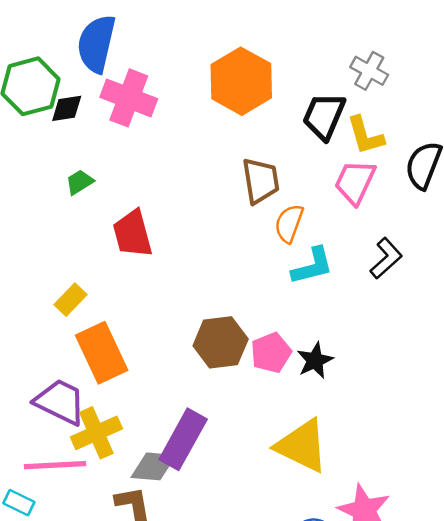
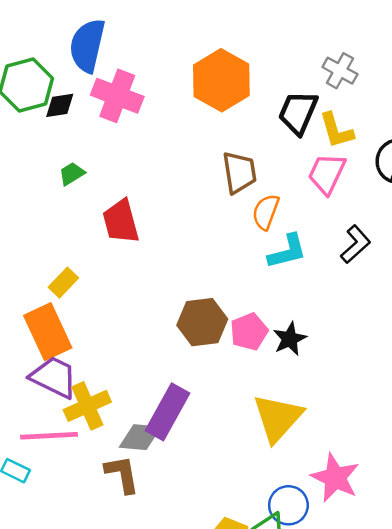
orange rectangle: (102, 353) -> (48, 332), moved
yellow triangle: (302, 446) -> (278, 418), turned 46

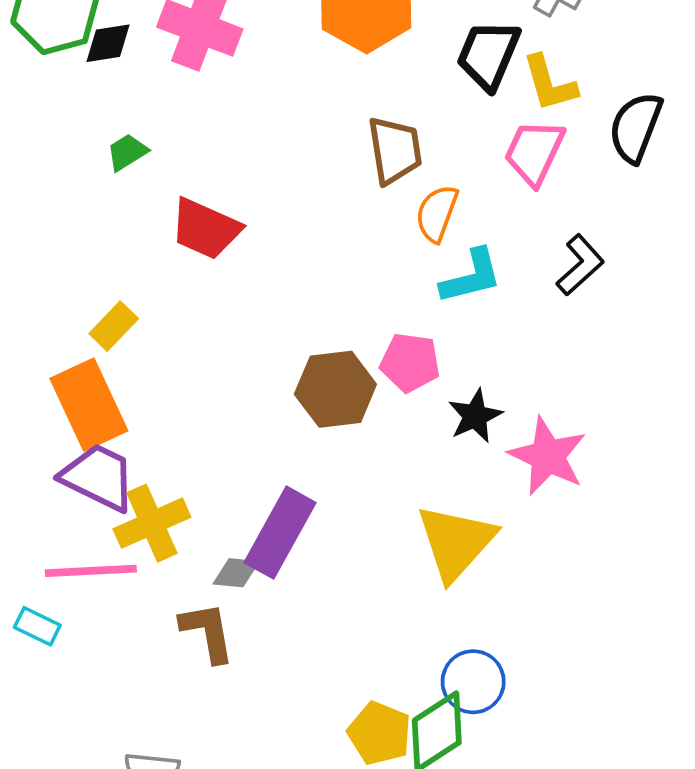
red trapezoid: (121, 222) -> (205, 229), turned -51
pink pentagon: (249, 332) -> (410, 362), moved, turned 30
gray diamond: (140, 437) -> (236, 573), size x0.7
pink star: (335, 478) -> (548, 456), moved

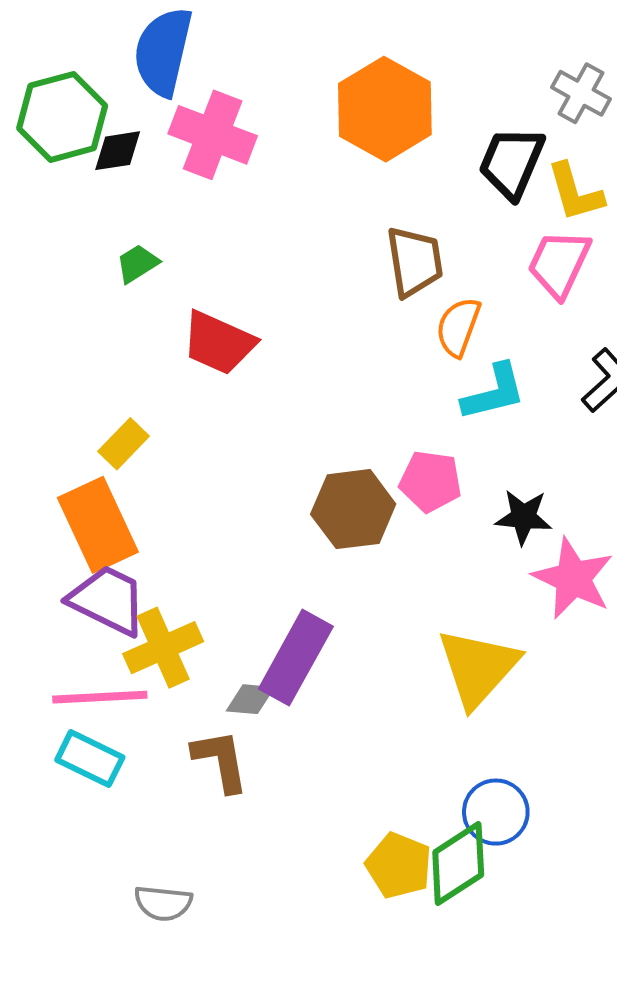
black star: (475, 416) -> (524, 517), moved, turned 30
cyan rectangle: (37, 626) -> (90, 759), moved, size x1.4

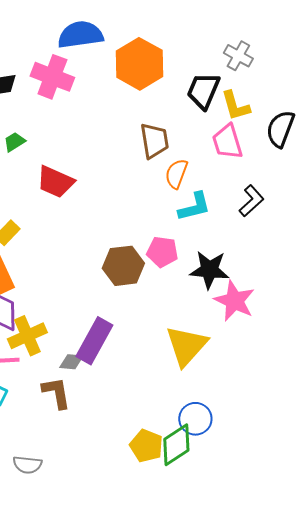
blue semicircle: (163, 52) -> (80, 35), moved, turned 69
pink trapezoid: (559, 264) -> (227, 142), turned -42
black star: (524, 517) -> (209, 270), size x1.4

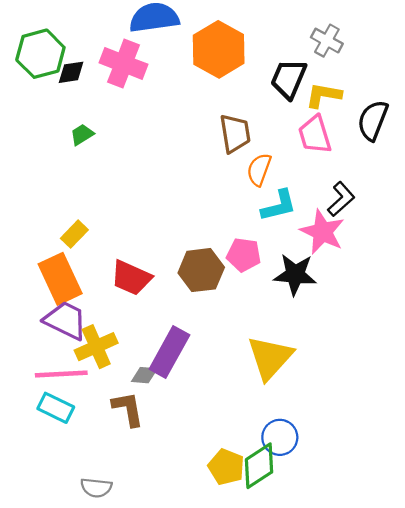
yellow L-shape: (235, 106) -> (324, 95), turned 116
red trapezoid: (55, 182) -> (131, 278), moved
pink star: (234, 301) -> (322, 232), moved

